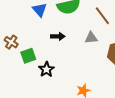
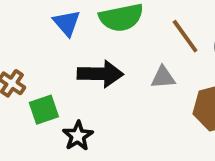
black arrow: (58, 36) -> (100, 74), size x1.6

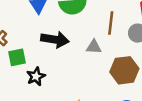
brown line: (185, 36) -> (111, 23), turned 35

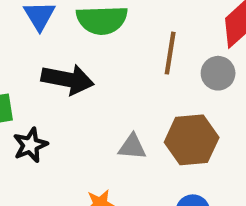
gray triangle: (94, 47) -> (132, 147), moved

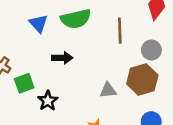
gray circle: (218, 73) -> (151, 50), moved
black arrow: (68, 79) -> (62, 58), size x0.7

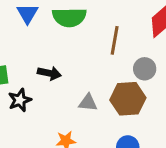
black arrow: (62, 58) -> (49, 73), moved

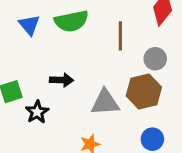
gray triangle: (88, 103) -> (105, 102), size x1.5

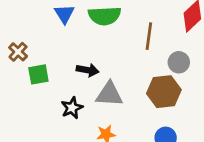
gray triangle: (105, 102) -> (109, 94), moved
black star: (37, 112) -> (72, 108), moved

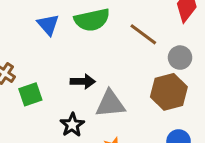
brown line: (149, 36) -> (143, 34), turned -52

